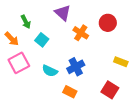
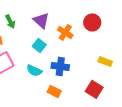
purple triangle: (63, 13) -> (41, 20), moved
cyan square: (42, 40) -> (39, 45), moved
blue cross: (76, 67) -> (60, 66), turned 36

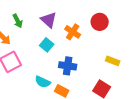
cyan semicircle: (34, 70) -> (43, 82), moved

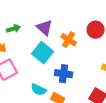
green arrow: (18, 21) -> (14, 29), turned -80
cyan square: (47, 45) -> (43, 53), size x1.5

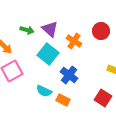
green arrow: (14, 29) -> (27, 30), moved, turned 32
blue cross: (64, 74) -> (69, 75), turned 30

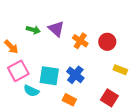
red circle: (101, 31) -> (107, 42), moved
cyan square: (48, 54) -> (49, 76), moved, turned -30
cyan semicircle: (44, 91) -> (31, 91), moved

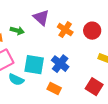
green arrow: (33, 30) -> (17, 31), moved

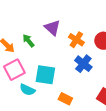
green arrow: (17, 31) -> (28, 41), turned -144
blue cross: (60, 64) -> (83, 64), moved

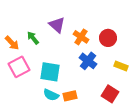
cyan semicircle: (27, 90) -> (51, 95), moved
orange rectangle: (65, 99) -> (70, 96), turned -40

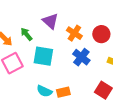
cyan square: (50, 72) -> (43, 56), moved

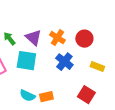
purple triangle: (50, 21) -> (33, 38), moved

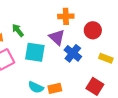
purple triangle: (33, 38) -> (57, 37), moved
orange cross: (57, 38) -> (66, 16), moved, turned -35

